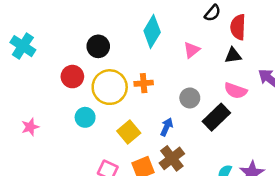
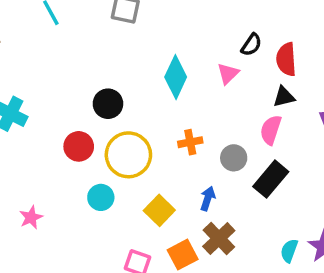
pink triangle: (192, 50) -> (228, 74), moved
orange cross: (144, 83) -> (190, 142), moved
pink semicircle: (236, 91) -> (271, 130), moved, turned 95

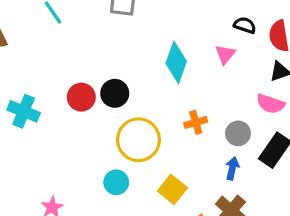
black semicircle: (251, 45) -> (245, 25), turned -100
pink semicircle: (271, 130) -> (271, 104), turned -84
red circle: (79, 146) -> (81, 97), moved
blue arrow: (208, 199) -> (232, 168), moved

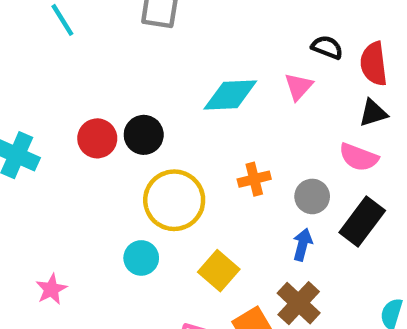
cyan diamond: (176, 62) -> (230, 95), turned 66

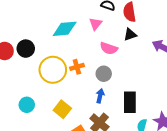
pink semicircle: (359, 157) -> (109, 48), moved
yellow circle: (174, 200) -> (53, 70), moved
black rectangle: (362, 221) -> (130, 102), moved, turned -35

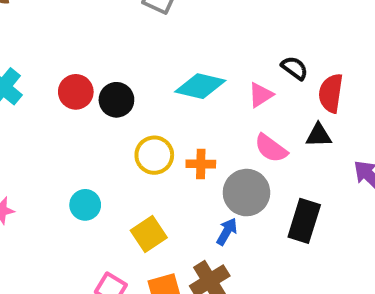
yellow circle: (53, 70) -> (154, 155), size x0.7
gray circle: (104, 74) -> (246, 193), size x1.5
black rectangle: (130, 102) -> (304, 221), moved

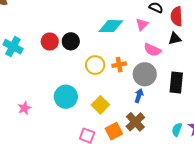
cyan circle: (85, 205) -> (66, 97), size x1.5

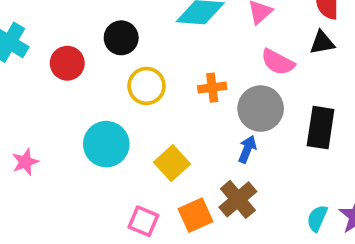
red circle: (50, 42) -> (67, 63), moved
yellow circle: (95, 65) -> (147, 86), moved

